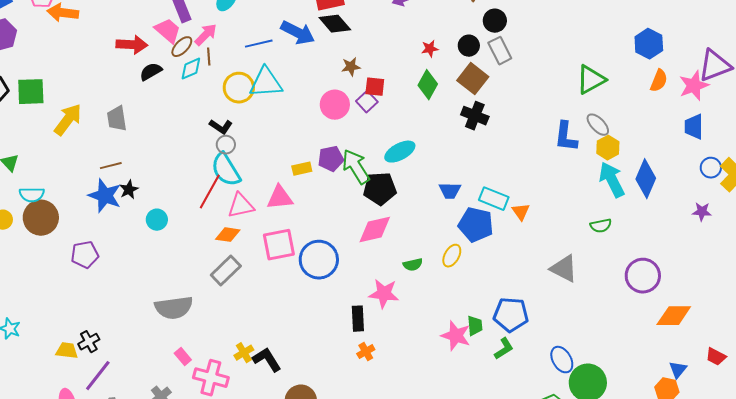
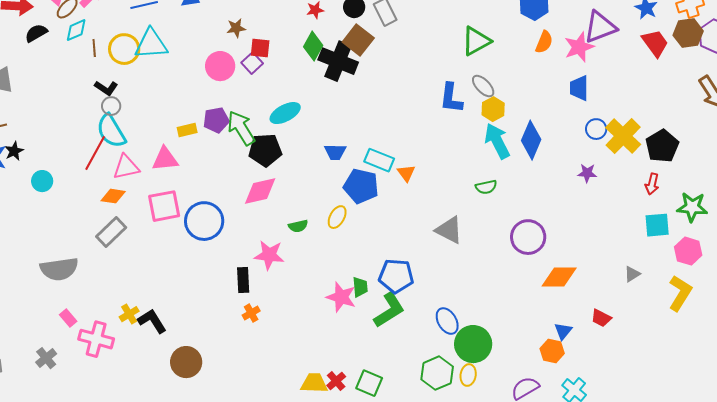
brown line: (209, 57) -> (94, 48), moved
black cross: (475, 116) -> (338, 61), moved, size x1.4
green L-shape: (504, 349) -> (389, 310), size x1.6

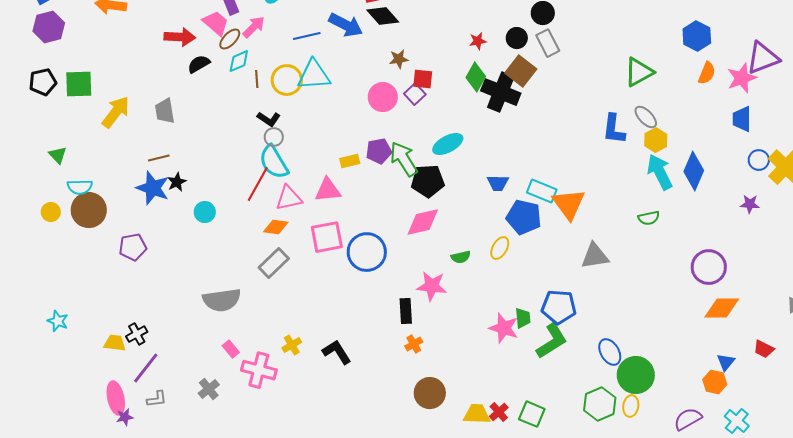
orange triangle: (406, 173) -> (569, 204), size x1.8
gray triangle: (449, 230) -> (595, 256), moved, turned -36
purple circle: (528, 237) -> (709, 267), moved
black L-shape: (152, 321) -> (337, 352), moved
brown circle: (186, 362) -> (430, 393), moved

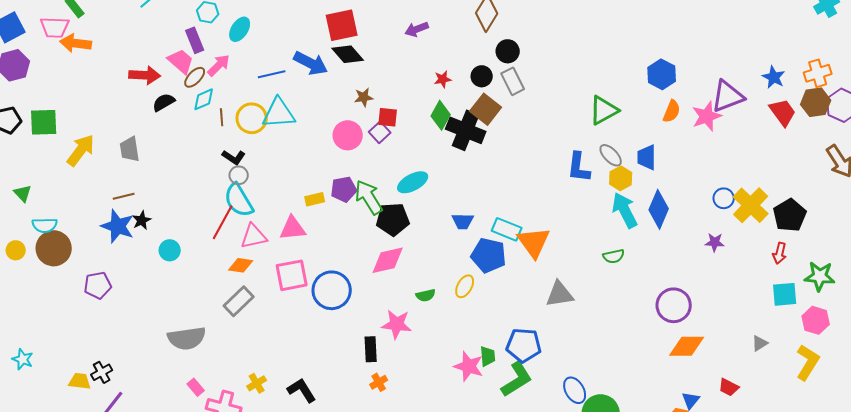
blue trapezoid: (742, 119) -> (647, 157), moved

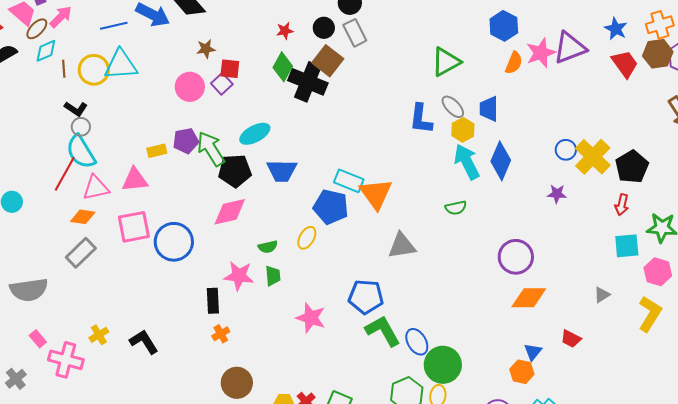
pink star: (707, 116) -> (541, 53), moved
blue trapezoid: (463, 221) -> (282, 171), moved, size x1.4
green trapezoid: (488, 356) -> (273, 276), moved
green L-shape: (517, 379) -> (383, 331), moved, turned -87

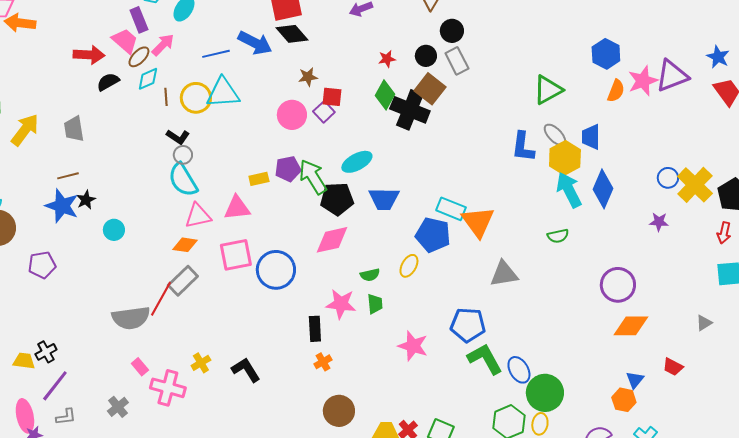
yellow hexagon: (463, 130) -> (565, 158), size x1.4
red line: (65, 174) -> (161, 299), moved

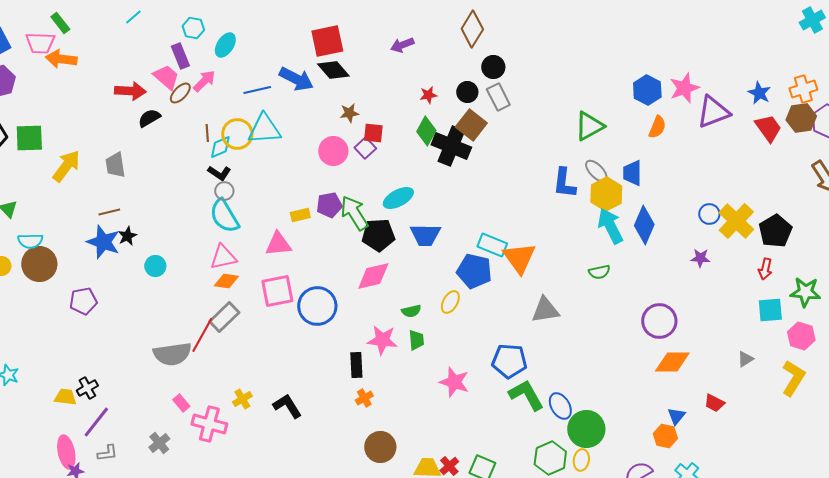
cyan diamond: (148, 79) -> (220, 147), moved
pink star: (643, 81) -> (684, 88), moved
pink triangle: (198, 216) -> (223, 257), moved

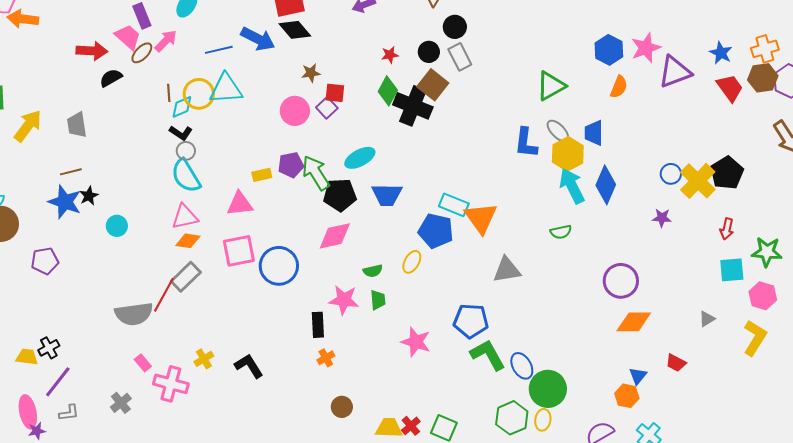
black pentagon: (775, 231) -> (727, 173), moved
brown circle: (380, 447) -> (342, 407), size x0.7

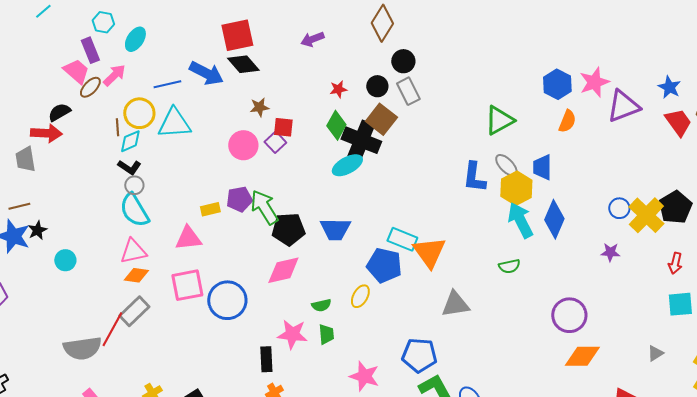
red arrow: (92, 51) -> (46, 133), moved
yellow circle: (199, 94) -> (139, 113), moved
cyan ellipse: (360, 158) -> (347, 165), moved

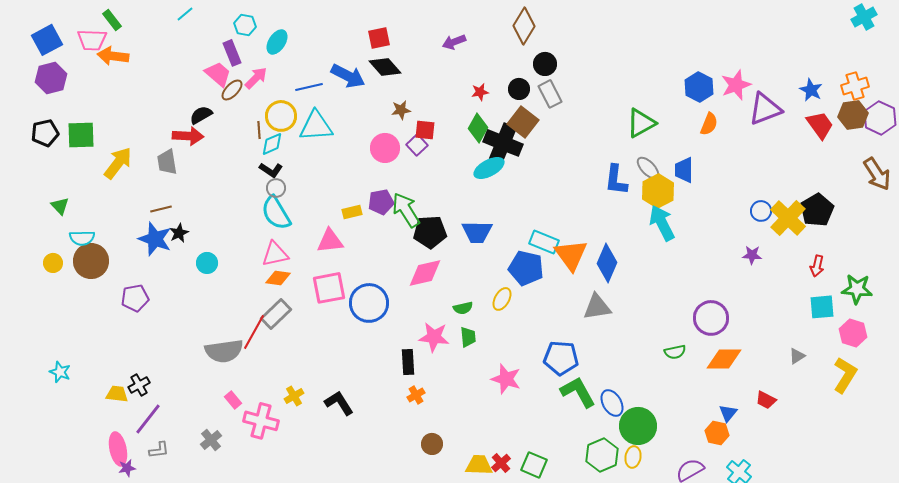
red square: (237, 35) -> (379, 38), size x0.7
blue diamond: (554, 219) -> (607, 263), moved
green semicircle: (509, 266) -> (675, 352), moved

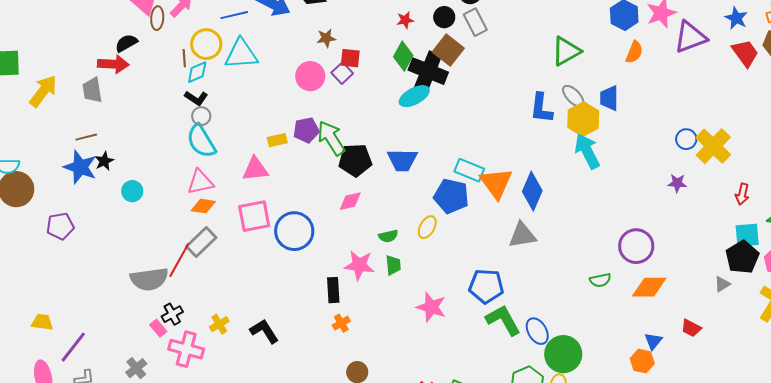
brown ellipse: (232, 90) -> (157, 18), turned -40
black pentagon: (817, 210) -> (742, 257), moved
pink diamond: (425, 273) -> (350, 201), size x0.7
black cross: (139, 385) -> (172, 314), moved

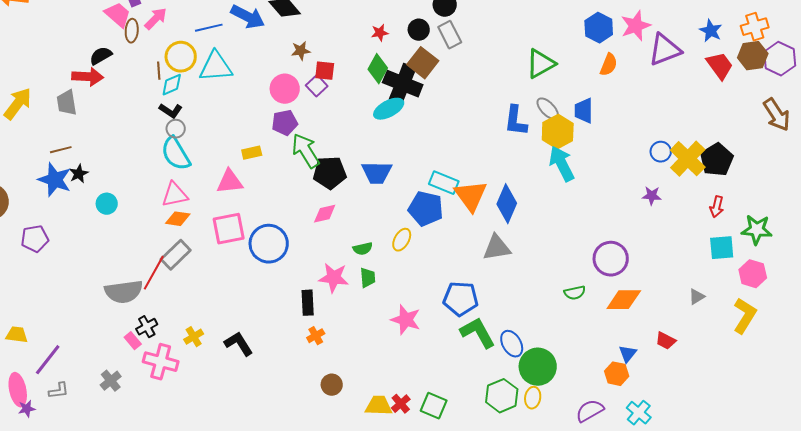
purple pentagon: (306, 130) -> (285, 123), moved
black pentagon: (742, 257) -> (717, 160), moved

